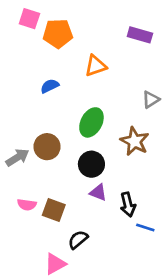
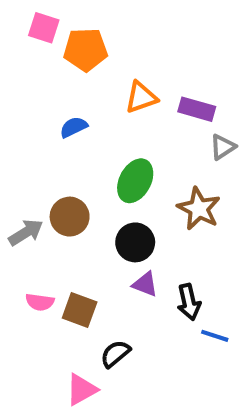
purple rectangle: (140, 35) -> (197, 109), moved

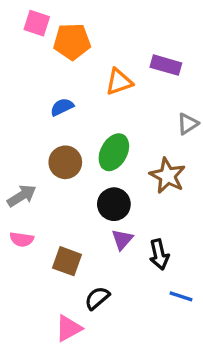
purple rectangle: (197, 109) -> (166, 65), moved
brown circle: (70, 217) -> (65, 162), moved
purple triangle: (145, 284) -> (122, 239), turned 50
pink semicircle: (40, 302) -> (22, 239), moved
blue line: (215, 336) -> (181, 296), moved

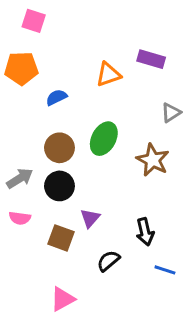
orange pentagon: (72, 42) -> (21, 68), moved
black circle: (114, 204) -> (59, 186), moved
purple triangle: (122, 239) -> (90, 218), moved
black semicircle: (97, 298) -> (108, 261), moved

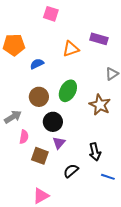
pink square: (34, 21) -> (51, 14), moved
black circle: (59, 186) -> (53, 122), moved
pink semicircle: (20, 218) -> (24, 137), moved, turned -88

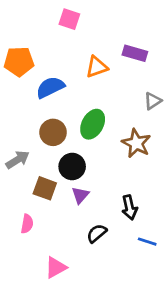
blue semicircle: (37, 64) -> (50, 87), size x1.5
pink semicircle: (24, 137) -> (27, 224), moved
brown square: (40, 156) -> (45, 188), moved

